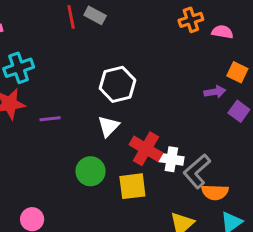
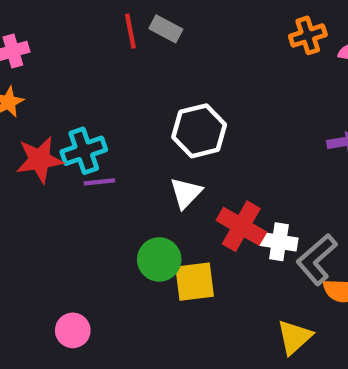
cyan cross: (19, 68) -> (84, 151), moved
yellow square: (132, 186) -> (195, 282), moved

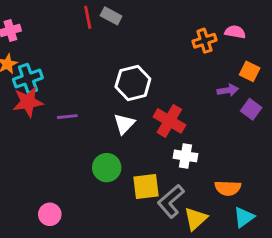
orange cross: (308, 35) -> (204, 41), moved
cyan cross: (84, 151) -> (28, 79), moved
red cross: (241, 226) -> (169, 121), moved
gray L-shape: (317, 259) -> (171, 201), moved
yellow square: (195, 282) -> (146, 187), moved

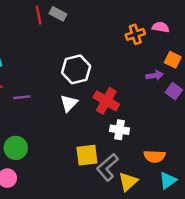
green circle: (107, 168) -> (16, 148), moved

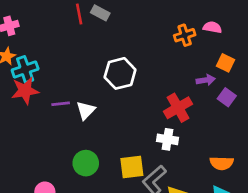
red cross: (106, 101) -> (178, 108), moved, turned 30
white triangle: (69, 103) -> (86, 110), moved
green circle: (16, 148) -> (86, 163), moved
orange semicircle: (155, 156) -> (222, 163), moved

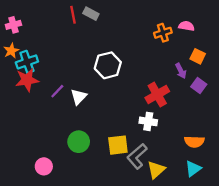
purple arrow: (206, 80) -> (181, 71), turned 72
purple line: (61, 104) -> (57, 91), turned -40

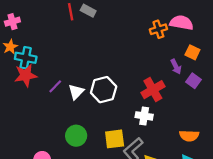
pink semicircle: (186, 26) -> (181, 23), size x1.5
cyan cross: (27, 62) -> (26, 58), turned 30
white hexagon: (108, 65) -> (104, 90), moved

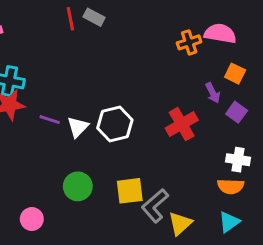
purple line: (55, 86) -> (50, 120), turned 64
white cross: (144, 116) -> (238, 160), moved

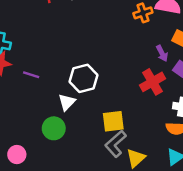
red cross: (182, 124) -> (152, 82), moved
white triangle: (78, 127) -> (67, 102), moved
yellow square: (130, 191) -> (113, 121), moved

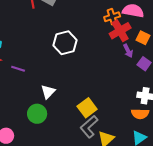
white hexagon: (83, 78) -> (65, 43), moved
red cross: (152, 82) -> (120, 31), moved
yellow square: (113, 121) -> (87, 108), turned -30

